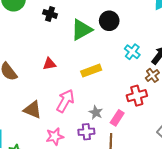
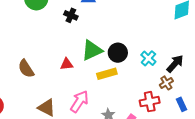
black circle: (109, 21) -> (118, 53), moved
green triangle: (82, 30) -> (92, 50), moved

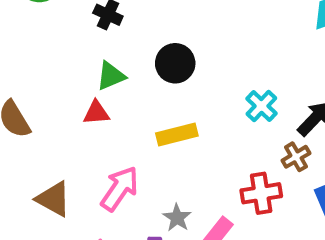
green triangle: (92, 50) -> (111, 76), moved, size x0.7
black circle: (118, 53) -> (175, 63), moved

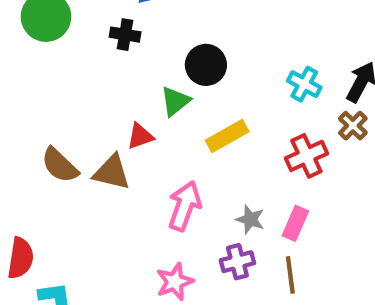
green triangle: (111, 76) -> (175, 101), moved
red cross: (261, 193) -> (306, 156), moved
brown triangle: (53, 199) -> (112, 172), moved

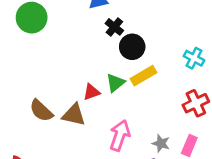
black cross: (125, 35) -> (114, 27), moved, turned 30
green triangle: (175, 101) -> (115, 83), moved
yellow rectangle: (227, 136) -> (143, 76), moved

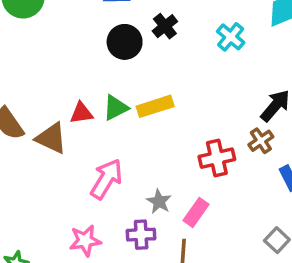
black cross: (114, 27) -> (165, 26), moved
black circle: (132, 47) -> (125, 42), moved
cyan cross: (194, 58) -> (231, 37), moved

